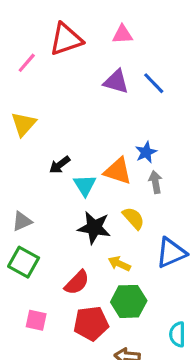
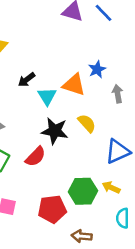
gray arrow: (155, 182) -> (118, 94), moved
yellow arrow: (119, 264) -> (111, 187), moved
red semicircle: (77, 283) -> (35, 157), moved

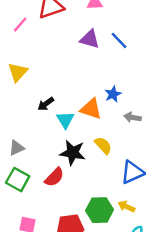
gray arrow: (118, 94) -> (132, 117), turned -70

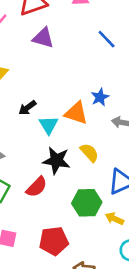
purple triangle: (90, 39) -> (43, 38), moved
green hexagon: (100, 210) -> (87, 203), moved

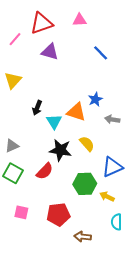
black arrow: (27, 108) -> (37, 108), turned -32

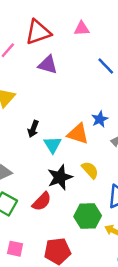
black star: (60, 150) -> (60, 177), turned -30

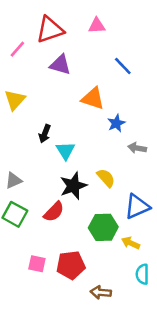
orange triangle: (78, 134) -> (93, 99), moved
pink square: (15, 249) -> (37, 264), moved

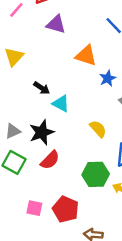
black arrow: (45, 134) -> (42, 88), turned -77
cyan triangle: (66, 151) -> (61, 104), turned -30
black star: (73, 186) -> (42, 132), moved
red pentagon: (71, 265) -> (66, 209), turned 30

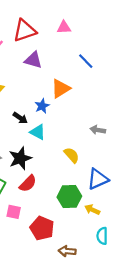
orange triangle: (86, 56) -> (61, 88), turned -50
blue star: (108, 78) -> (42, 106), moved
pink square: (34, 208) -> (14, 212), moved

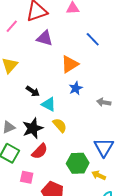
blue star: (42, 106) -> (76, 88), moved
yellow semicircle: (72, 155) -> (60, 125), moved
blue triangle: (98, 179) -> (104, 147), turned -35

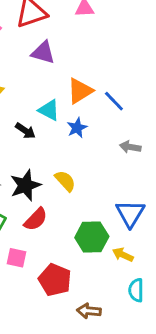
blue line: (93, 39) -> (114, 101), moved
blue star: (76, 88) -> (77, 128), moved
cyan triangle: (49, 104) -> (49, 110), moved

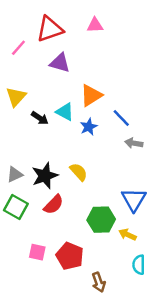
blue line: (114, 101) -> (121, 118), moved
black arrow: (25, 131) -> (40, 118), moved
pink square: (17, 258) -> (37, 252), moved
brown arrow: (89, 311) -> (99, 282), turned -114

